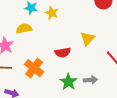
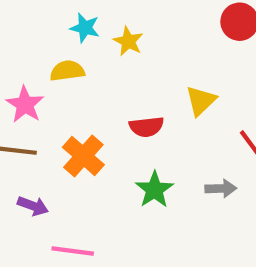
gray arrow: (91, 80) -> (221, 188), moved

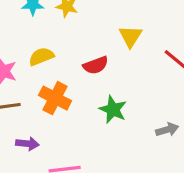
yellow semicircle: (67, 71) -> (41, 56), moved
gray arrow: (221, 188) -> (167, 130), moved

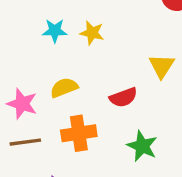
orange cross: (55, 98) -> (79, 133), turned -36

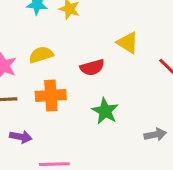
yellow triangle: (162, 66) -> (128, 43), turned -35

